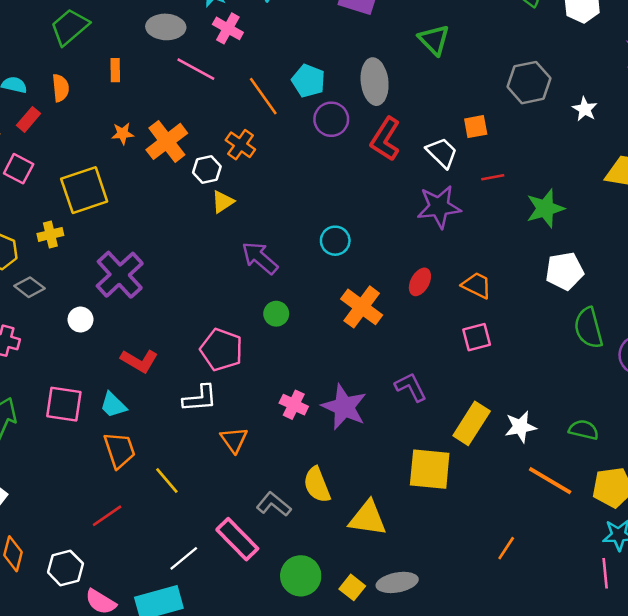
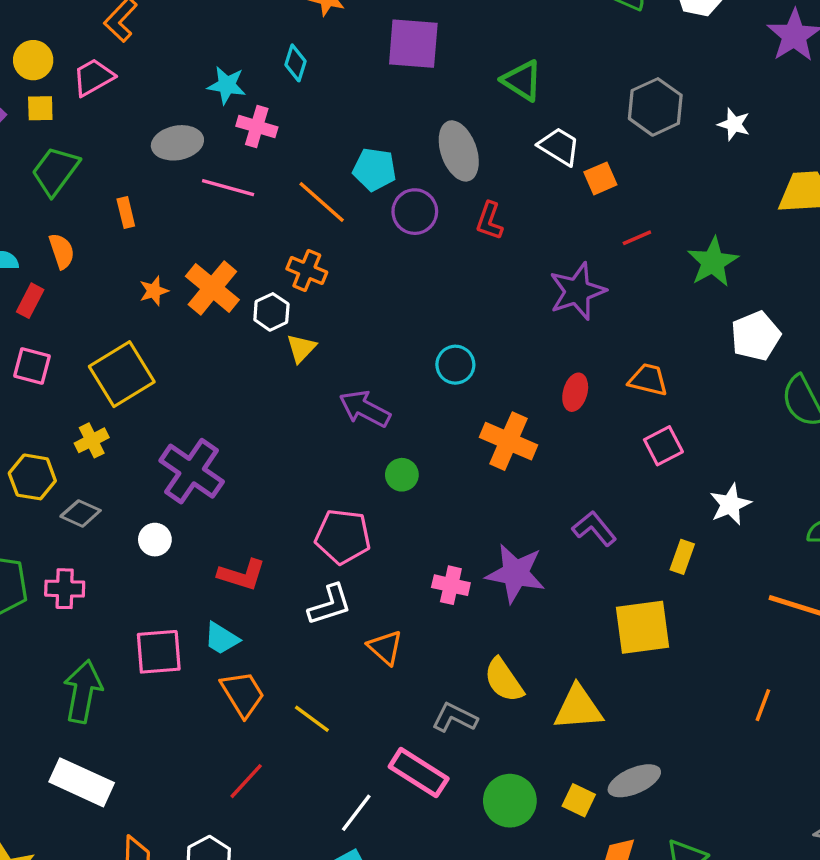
red L-shape: (385, 139) -> (489, 221), size x0.7
white trapezoid: (442, 153) -> (559, 146), moved
yellow rectangle: (472, 423) -> (682, 557), size x0.6
white star: (520, 427) -> (730, 504), moved

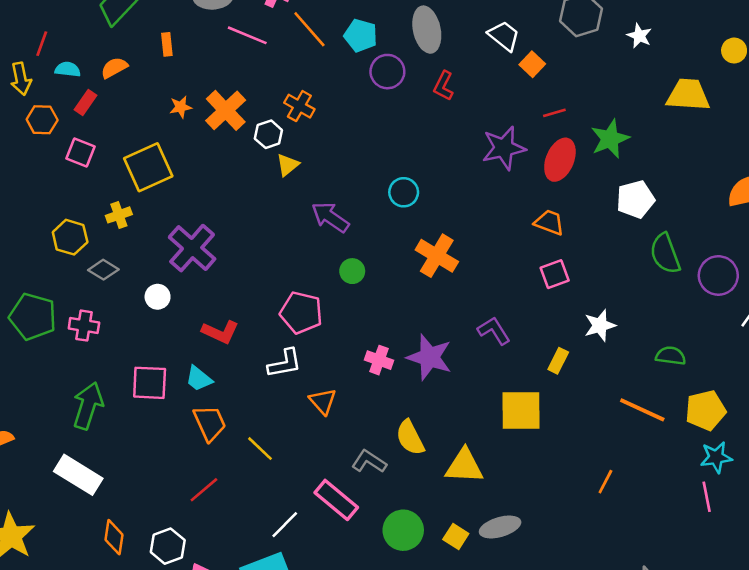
orange square: (600, 178) -> (532, 64), turned -30
orange line: (322, 202) -> (309, 29), moved
orange semicircle: (62, 251) -> (114, 68), turned -108
red ellipse: (575, 392) -> (560, 160), moved, size x1.5

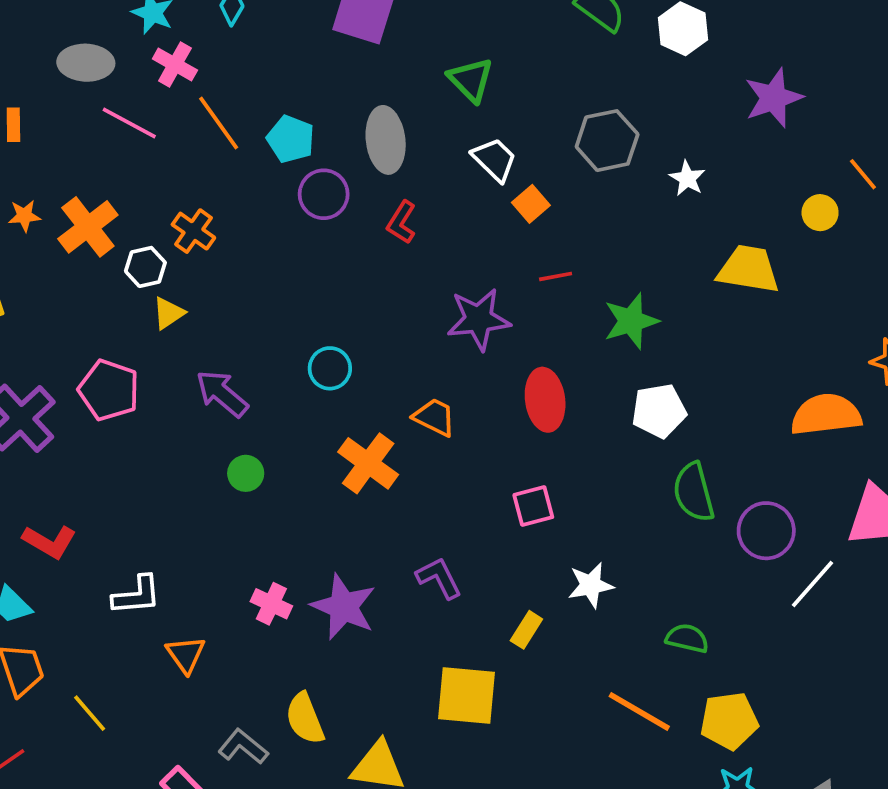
red ellipse: (560, 160) -> (545, 400), moved, turned -36
orange trapezoid: (549, 222) -> (435, 417), moved
pink pentagon: (301, 313) -> (109, 390), moved

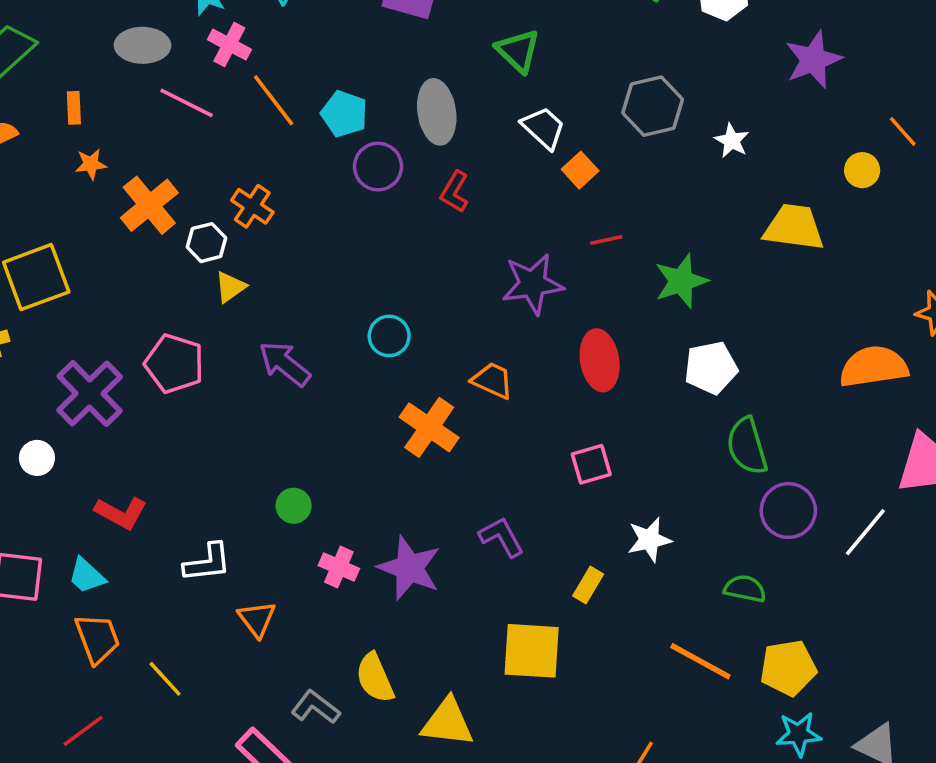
orange star: (24, 216) -> (91, 164), moved
green circle: (246, 473) -> (294, 506), moved
purple circle: (766, 531) -> (788, 511), moved

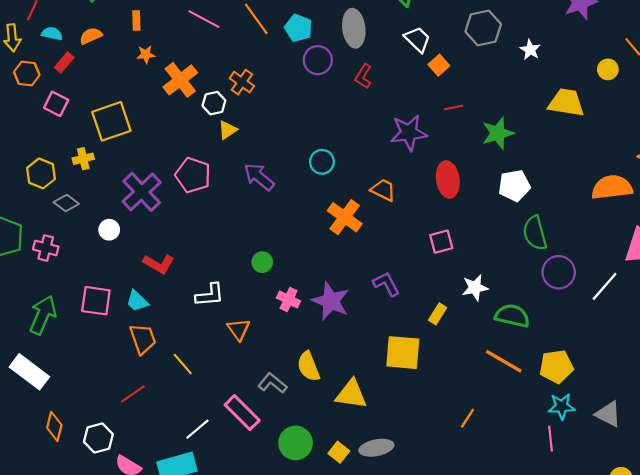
green semicircle: (745, 589) -> (512, 316), moved, size x1.4

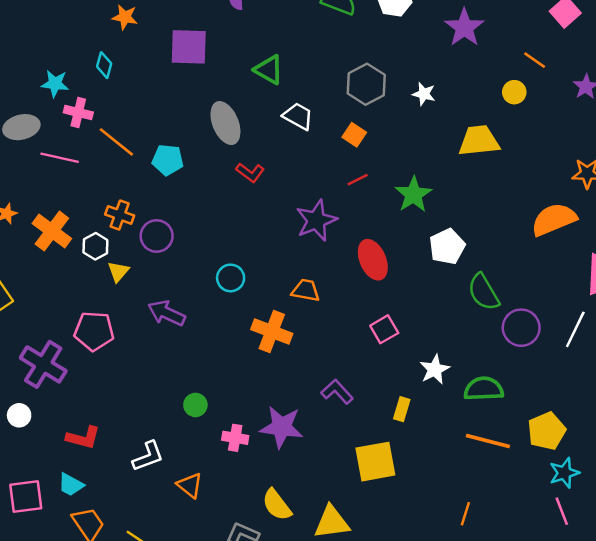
cyan pentagon: (298, 28) -> (168, 160), moved
purple circle: (318, 60) -> (157, 236), moved
orange square: (439, 65) -> (354, 135), moved
red L-shape: (363, 76) -> (250, 173), turned -70

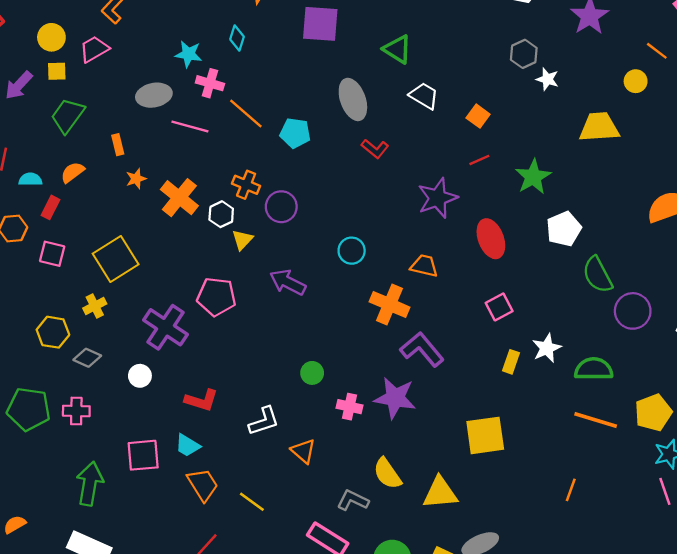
gray hexagon: (366, 84) -> (524, 54), moved, size x0.7
purple L-shape: (337, 392) -> (422, 349), moved, size x1.4
yellow rectangle: (402, 409) -> (511, 362), moved

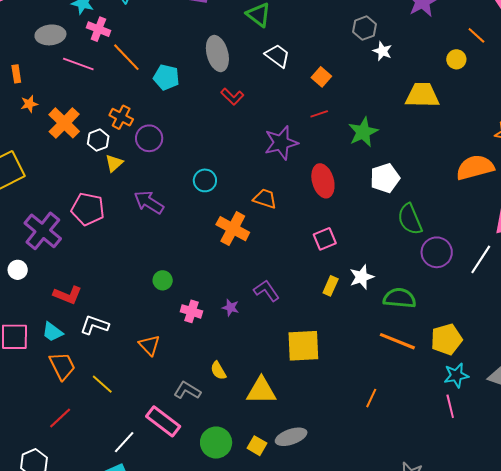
purple L-shape: (422, 349) -> (267, 291), moved, size x0.7
purple star: (395, 398) -> (231, 308), size x0.5
white L-shape: (264, 421) -> (94, 325), moved, turned -148
yellow semicircle: (387, 474) -> (218, 371), size x0.7

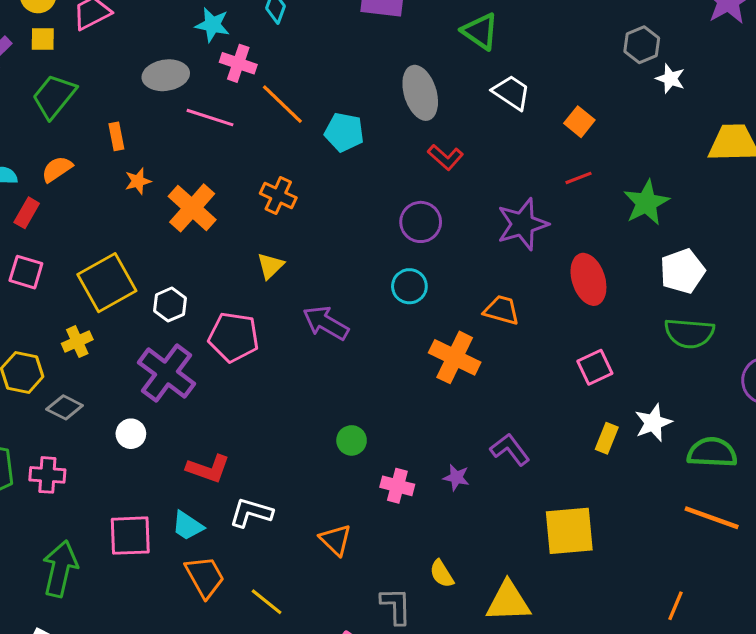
purple circle: (149, 138) -> (421, 222), moved
white hexagon: (98, 140) -> (170, 305), moved
green semicircle: (410, 219) -> (689, 333), moved, turned -60
gray L-shape: (187, 390) -> (396, 606), turned 60

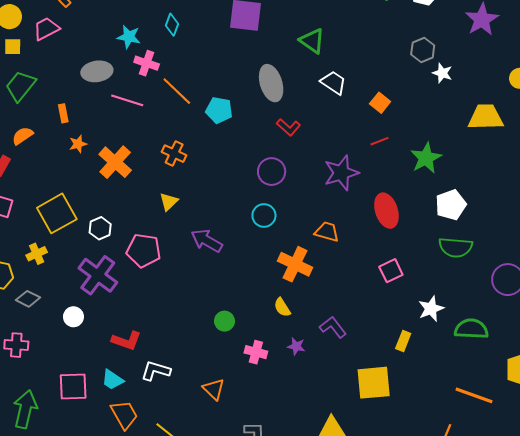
yellow rectangle: (607, 438) -> (403, 341), moved
orange line: (712, 518) -> (474, 395), moved
yellow semicircle: (442, 574) -> (282, 307), moved

